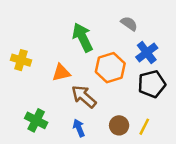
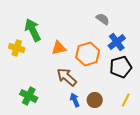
green arrow: (83, 37) -> (33, 30), moved
orange triangle: (61, 73) -> (59, 48), moved
yellow line: (144, 127) -> (126, 100), moved
blue arrow: (79, 128) -> (75, 100), moved

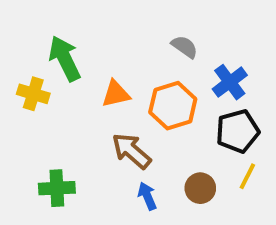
gray semicircle: (103, 19) -> (185, 47), moved
green cross: (29, 96) -> (57, 188), turned -30
brown circle: (95, 100) -> (200, 188), moved
yellow line: (126, 100) -> (247, 176), moved

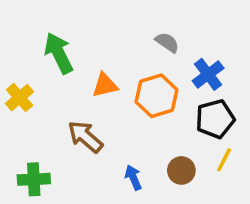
yellow cross: (33, 94) -> (20, 98), moved, turned 32
brown arrow: (132, 151) -> (85, 137), moved
green cross: (57, 188) -> (34, 179), moved

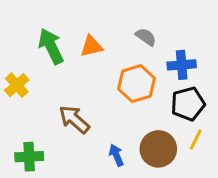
blue cross: (208, 74) -> (182, 65), turned 32
orange triangle: (105, 85) -> (91, 46), moved
brown circle: (181, 170) -> (158, 149), size x1.5

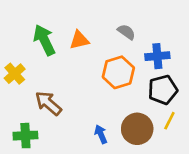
brown arrow: (74, 119) -> (48, 103), moved

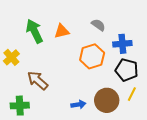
black pentagon: (163, 90) -> (127, 70), turned 30
blue arrow: (101, 134) -> (78, 105), turned 104

